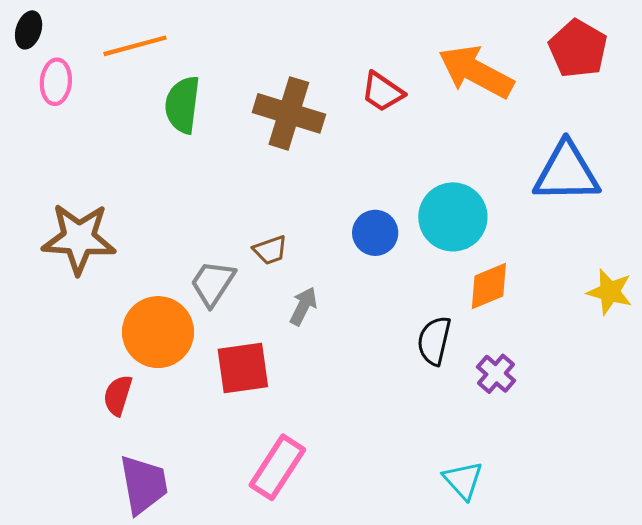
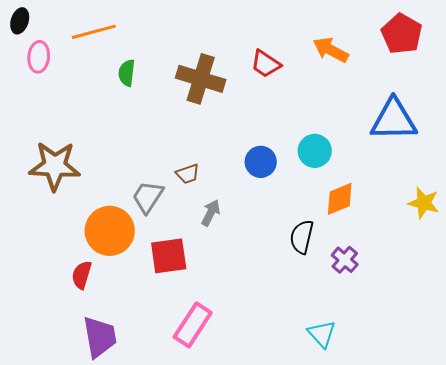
orange arrow: (476, 72) -> (331, 50), size x0.7
green semicircle: (182, 105) -> (127, 73), size x0.7
cyan circle: (453, 217) -> (315, 151), size x0.7

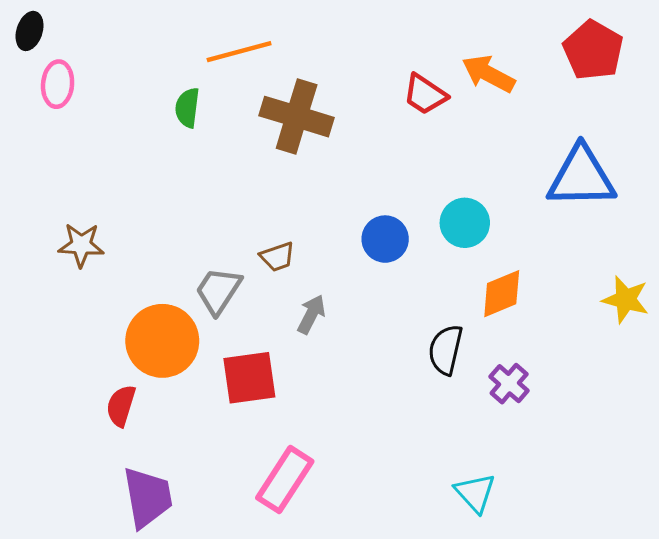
orange line: (94, 32) -> (239, 52), moved
red trapezoid: (266, 64) -> (425, 94), moved
brown star: (55, 166) -> (81, 245), size x0.6

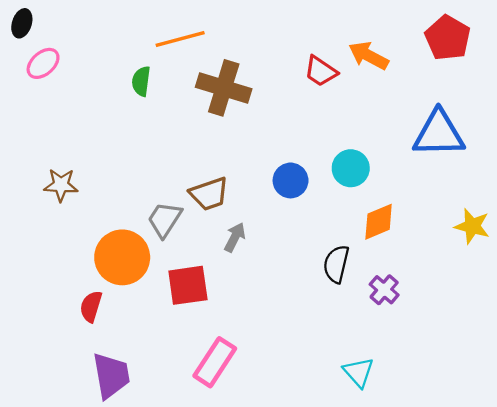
pink ellipse: (58, 84) -> (43, 63), turned 44
brown trapezoid: (277, 257) -> (209, 194), size x1.5

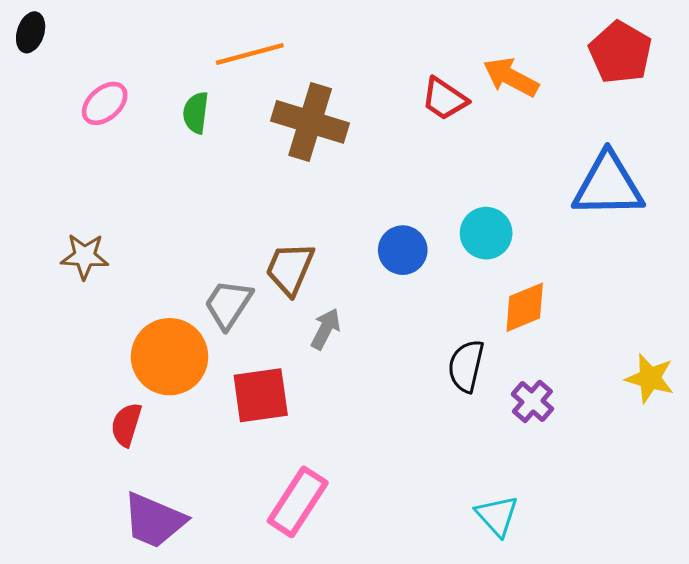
pink ellipse: (43, 63) -> (105, 103), moved
brown trapezoid: (209, 194) -> (290, 269), turned 132
yellow star: (472, 226) -> (650, 378), moved
purple trapezoid: (111, 376) -> (154, 520), turned 123

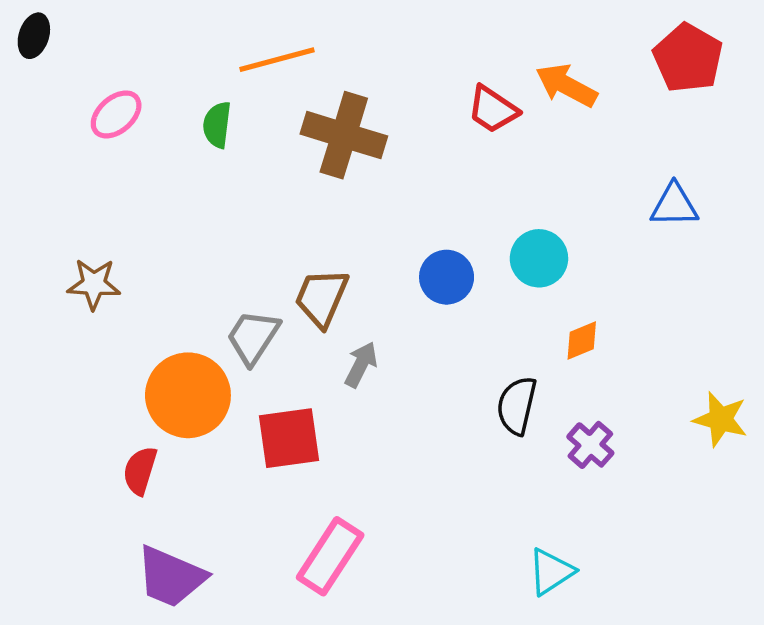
blue triangle: (608, 185) -> (674, 205), size x0.6
orange diamond: (525, 307) -> (582, 340), size x0.7
cyan triangle: (497, 516) -> (551, 572), turned 39

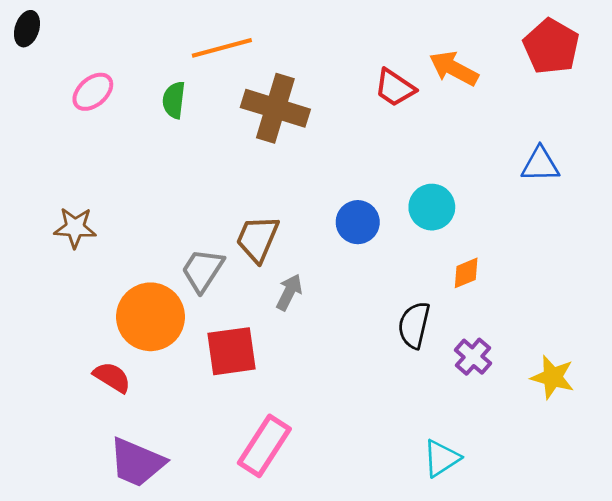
yellow star: (720, 419) -> (553, 377), moved
red semicircle: (140, 471) -> (112, 377), turned 105

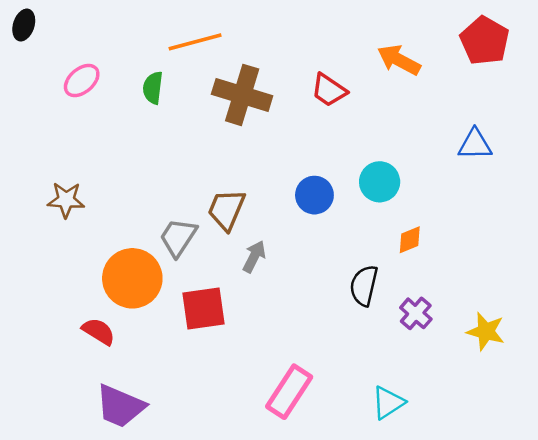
red trapezoid: (395, 88) -> (329, 90), moved
pink rectangle: (264, 446) -> (289, 392), moved

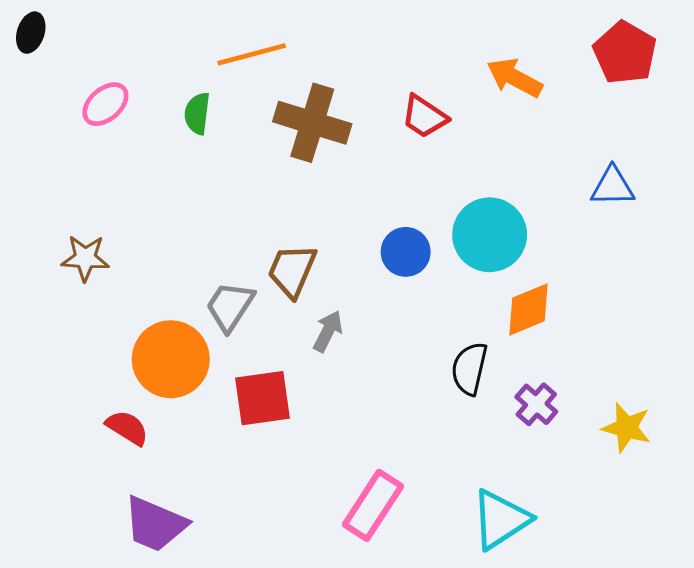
cyan circle: (380, 182) -> (490, 235), size x1.4
orange diamond: (410, 240) -> (529, 309), size x1.5
cyan triangle: (388, 403) -> (501, 519), size x1.4

